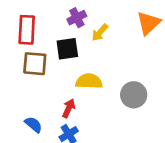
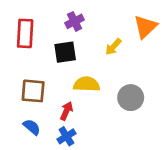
yellow arrow: (100, 33) -> (113, 47), moved
brown square: (35, 64) -> (33, 91), moved

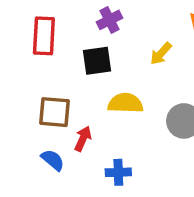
red arrow: (66, 111) -> (83, 139), moved
blue cross: (66, 136) -> (118, 172), moved, turned 30

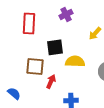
black square: (97, 61) -> (55, 47), moved
blue semicircle: (53, 160) -> (14, 93), moved

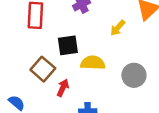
brown square: (35, 66) -> (43, 69), turned 36

